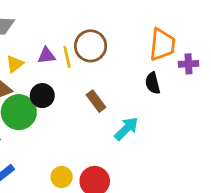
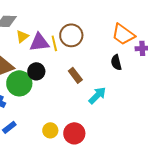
orange trapezoid: (162, 45) -> (123, 34), turned 120
purple triangle: (46, 56) -> (39, 42), size x1.5
yellow triangle: (15, 64) -> (22, 36), moved

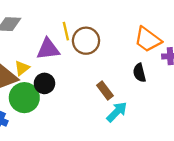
yellow triangle: (22, 36) -> (22, 68), moved
yellow line: (54, 43) -> (66, 31), moved
brown rectangle: (75, 75) -> (105, 91), moved

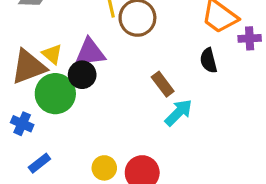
purple triangle: (48, 49) -> (90, 53), moved
yellow triangle: (22, 68) -> (52, 54), turned -42

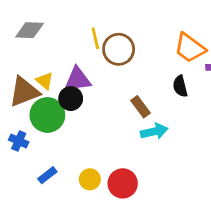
cyan arrow: (179, 113) -> (154, 131), turned 32
blue rectangle: (39, 163) -> (47, 175), moved

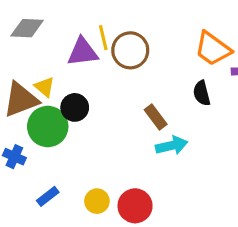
purple triangle: (78, 79) -> (83, 52), moved

